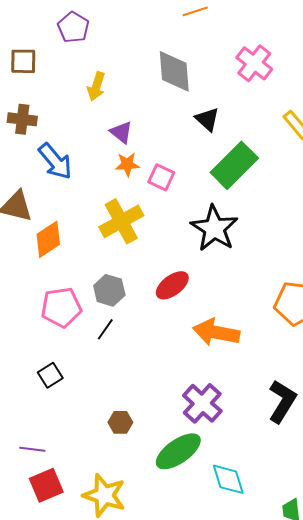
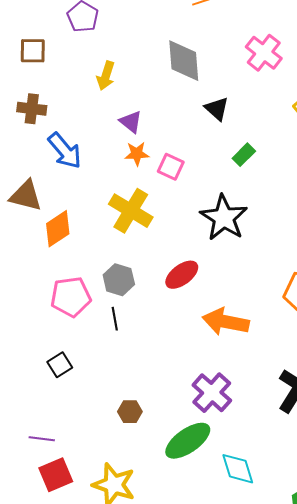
green rectangle: (234, 165) -> (244, 155), size x0.5
yellow cross: (121, 221) -> (131, 211), turned -30
black line: (105, 329) -> (115, 319), turned -45

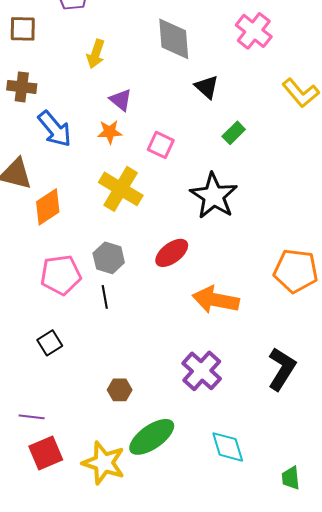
orange star: (137, 154) -> (110, 132), moved
green ellipse: (188, 441) -> (152, 437), moved

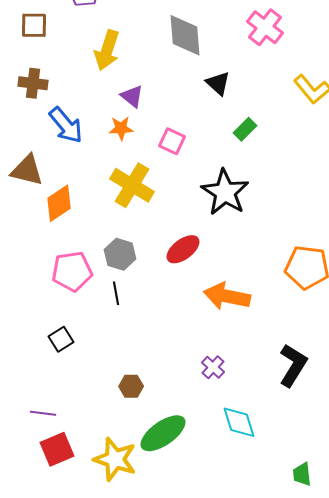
yellow arrow: (96, 54) -> (107, 50), size x1.4
purple cross: (202, 371) -> (213, 367), size x0.6
cyan diamond: (228, 447) -> (239, 422), moved

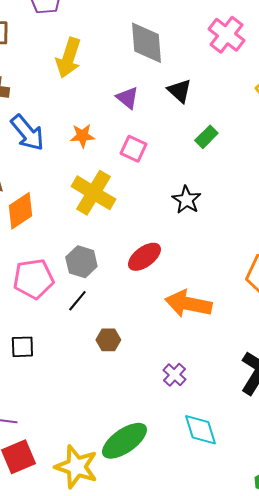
purple triangle: (132, 96) -> (127, 98), moved
black star: (225, 192) -> (186, 200), size x0.6
black line: (116, 293) -> (77, 301), turned 50
black square: (61, 339) -> (22, 347), turned 30
brown hexagon: (131, 386) -> (108, 340), moved

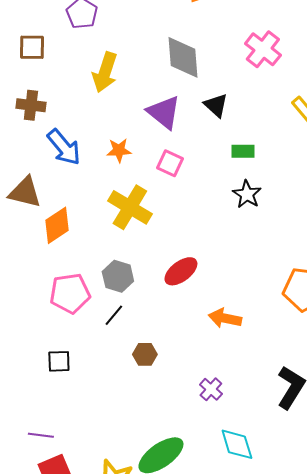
purple triangle: (127, 98) -> (164, 112), size x1.5
green rectangle: (206, 137) -> (243, 151), turned 45
black star: (186, 200) -> (247, 194), moved
orange arrow: (188, 304) -> (225, 318), size x0.7

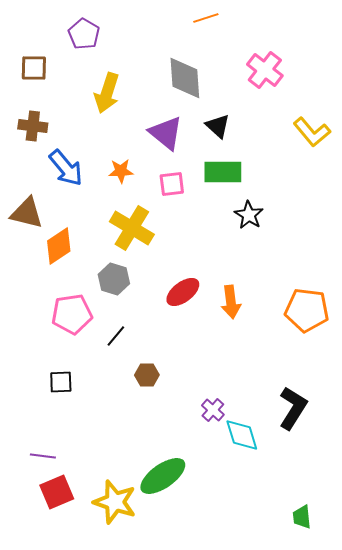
green rectangle: (243, 151) -> (223, 172), moved, size x1.6
pink square: (170, 163) -> (172, 184), turned -32
gray hexagon: (118, 276) -> (114, 279), moved
orange arrow: (225, 318) -> (231, 302), moved, turned -108
cyan diamond: (237, 444) -> (242, 435), moved

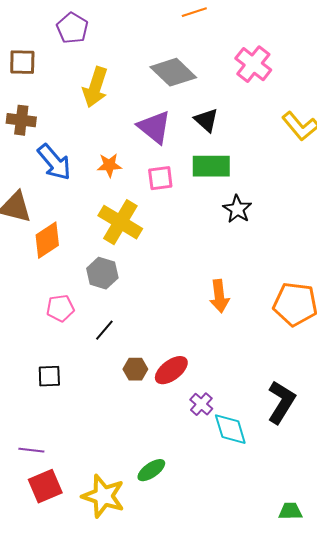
gray diamond: (185, 78) -> (173, 72), turned -42
red ellipse: (183, 292) -> (171, 370), moved
pink pentagon: (72, 314) -> (60, 308), size x0.7
green ellipse: (163, 476) -> (151, 470), size x0.6
green trapezoid: (302, 517) -> (290, 511), turned 95

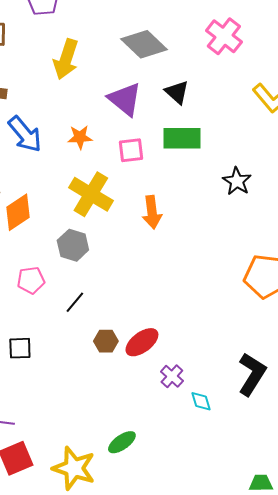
black star: (237, 209) -> (237, 181), moved
orange arrow: (219, 296) -> (152, 212), moved
cyan diamond: (230, 429) -> (201, 401), size x0.6

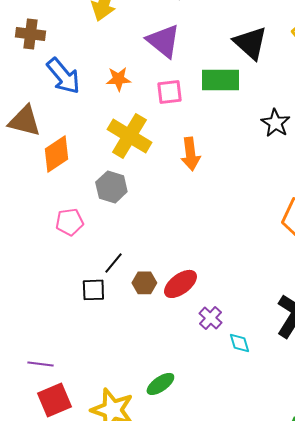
black triangle: (177, 92) -> (250, 43), moved, size x1.4
black line: (75, 302) -> (113, 263), moved
black square: (20, 348) -> (93, 290), moved

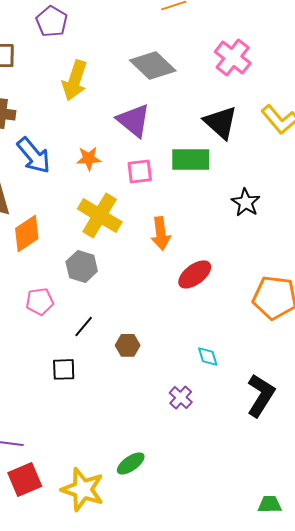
black line: (113, 263) -> (84, 326), moved
brown hexagon: (144, 283) -> (128, 345), moved
red ellipse: (180, 284) -> (195, 274), moved
cyan diamond: (239, 343) -> (208, 356), moved

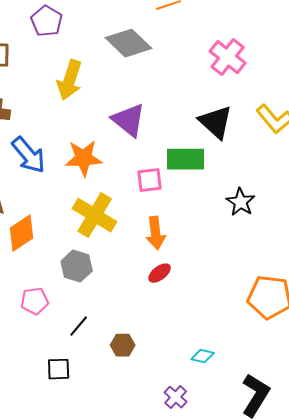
gray diamond: (153, 65) -> (129, 43), moved
orange star: (89, 158) -> (84, 158), size x1.5
pink square: (140, 171) -> (150, 180), moved
red ellipse: (195, 274) -> (160, 273), moved, size x0.7
cyan diamond: (208, 356) -> (203, 356), turned -60

